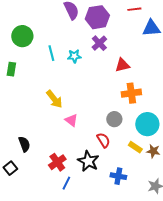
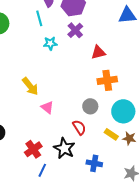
cyan line: (51, 53) -> (39, 18), moved

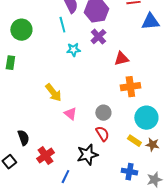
gray circle: (90, 106) -> (103, 113), moved
black star: (64, 148) -> (87, 155), turned 30
red cross: (33, 149) -> (45, 156), moved
blue cross: (94, 163) -> (129, 172), moved

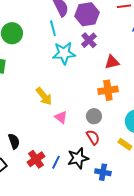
cyan star: (73, 50) -> (64, 53), size x1.6
orange cross: (130, 87) -> (108, 90), moved
blue cross: (129, 172) -> (103, 172), moved
blue line: (65, 177) -> (56, 162), moved

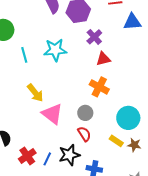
cyan line: (53, 28) -> (24, 55), moved
purple cross: (89, 40) -> (94, 37), moved
orange cross: (108, 90) -> (99, 87), turned 36
pink triangle: (61, 117) -> (52, 114), size x1.6

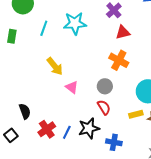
cyan line: (24, 55) -> (44, 28), turned 35
pink triangle: (52, 114) -> (72, 87), size x0.6
yellow rectangle: (116, 141) -> (136, 114), turned -48

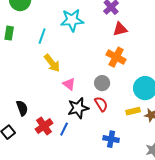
cyan line: (44, 28) -> (42, 36), moved
black star: (89, 128) -> (78, 108), moved

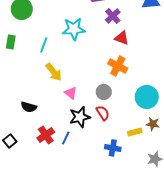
red triangle: (120, 29) -> (122, 38), turned 35
black semicircle: (22, 108) -> (29, 107), moved, turned 126
yellow rectangle: (133, 111) -> (135, 132), moved

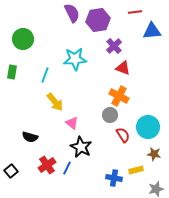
gray circle: (104, 92) -> (110, 115), moved
red semicircle: (103, 113) -> (123, 135), moved
black star: (80, 117) -> (81, 147), turned -30
yellow rectangle: (135, 132) -> (136, 170), moved

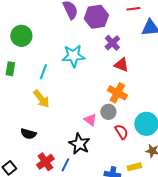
yellow arrow: (55, 102) -> (41, 99), moved
pink triangle: (72, 123) -> (90, 120), moved

